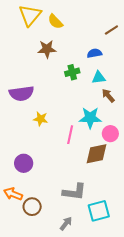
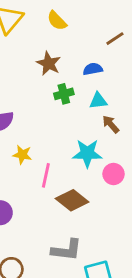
yellow semicircle: (55, 22) -> (57, 21), moved
brown star: (47, 49) -> (49, 63), moved, turned 30
pink line: (70, 135) -> (46, 175), moved
brown diamond: (97, 154) -> (72, 200), moved, turned 50

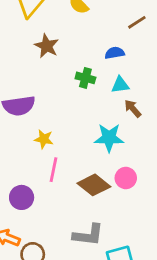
brown star: (49, 63) -> (47, 46), moved
green cross: (64, 94) -> (85, 78), turned 30
pink circle: (114, 174) -> (126, 178), moved
pink line: (46, 175) -> (54, 170), moved

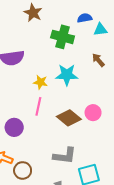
green cross: (85, 78) -> (63, 37), size x1.5
cyan triangle: (120, 85) -> (100, 30), moved
cyan star: (109, 138) -> (67, 75), moved
yellow star: (44, 139) -> (40, 82), moved

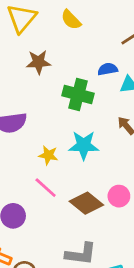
brown star: (33, 13) -> (38, 62), turned -30
pink line: (38, 106) -> (46, 188), turned -60

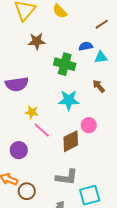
yellow star: (48, 155) -> (32, 112), moved
pink circle: (119, 196) -> (89, 125), moved
brown diamond: (86, 203) -> (71, 141), turned -65

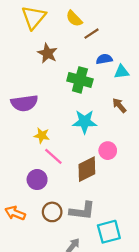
brown line: (102, 24) -> (92, 34), moved
brown star: (37, 41) -> (47, 53), turned 30
purple circle: (19, 150) -> (37, 180), moved
brown circle: (27, 191) -> (52, 212), moved

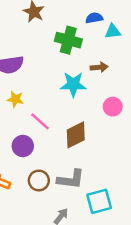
brown arrow: (119, 105) -> (99, 67), moved, turned 126
yellow star: (42, 136) -> (15, 99), moved
pink circle: (108, 151) -> (113, 107), moved

